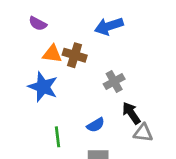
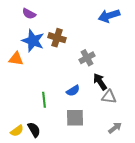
blue arrow: (109, 26) -> (109, 16), moved
orange triangle: (52, 54) -> (16, 59), moved
blue star: (43, 87) -> (33, 41), moved

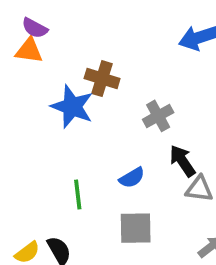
purple semicircle: (29, 14) -> (35, 28), moved
blue star: (33, 41) -> (72, 107), moved
orange triangle: (16, 59) -> (29, 50), moved

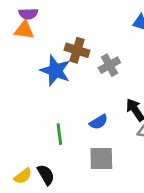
purple semicircle: (35, 28) -> (28, 14), turned -30
gray cross: (158, 116) -> (109, 65), moved

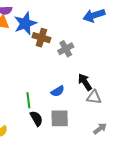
blue star: (55, 71) -> (25, 23), moved, turned 30
black semicircle: (46, 175) -> (36, 118), moved

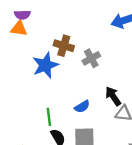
blue star: (25, 23) -> (45, 65), moved

